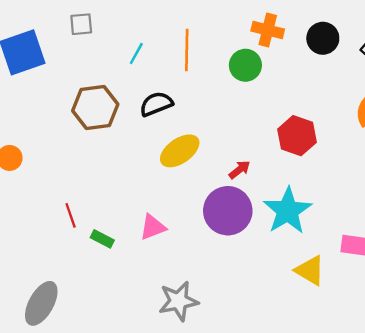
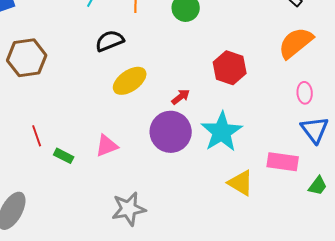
brown hexagon: (95, 107) -> (27, 58), moved

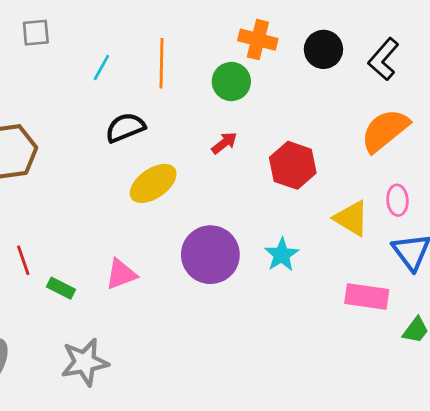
red arrow: (181, 97) -> (224, 143), moved
cyan star: (222, 132) -> (282, 255), size x0.6
yellow triangle: (241, 183) -> (351, 218), moved
gray star: (129, 209) -> (85, 362), moved

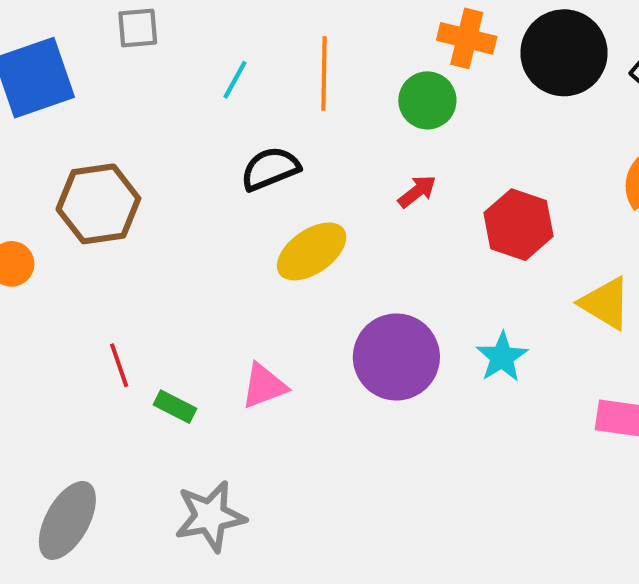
black circle: (323, 49) -> (564, 53), size x1.5

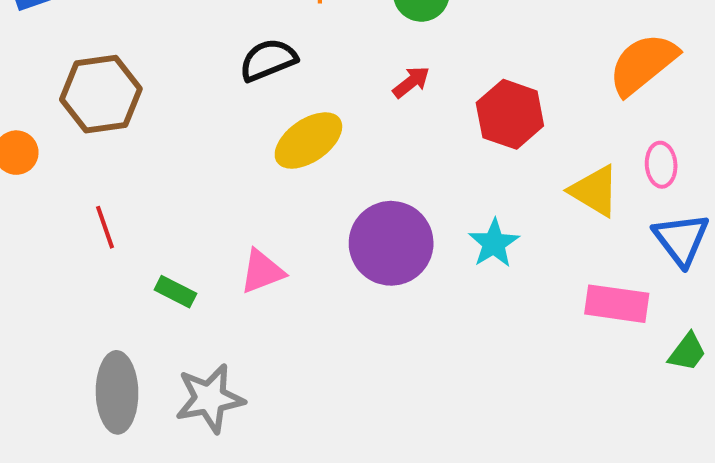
red line: (119, 365) -> (105, 227), moved
gray ellipse: (67, 520) -> (117, 392), moved, turned -30

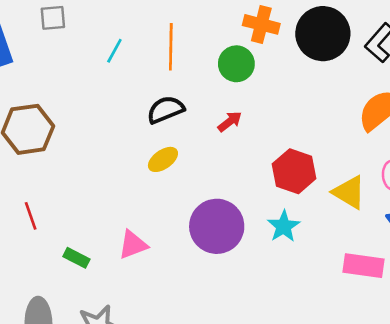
black semicircle: (268, 60) -> (166, 110), moved
red hexagon: (510, 114) -> (294, 171), moved
yellow ellipse: (308, 141) -> (163, 159), size x0.7

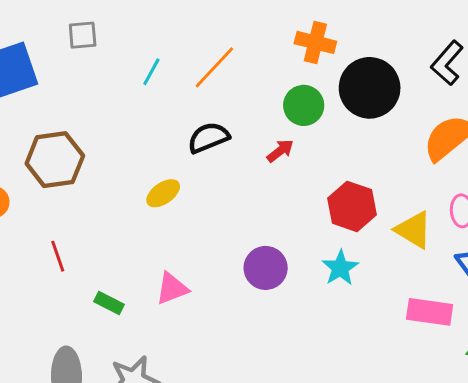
black circle: (323, 34) -> (370, 88), moved
orange line: (171, 47) -> (214, 67), turned 42
green circle: (236, 64) -> (304, 105), moved
yellow ellipse: (163, 159) -> (163, 193), moved
purple circle: (217, 226) -> (266, 268), size x0.7

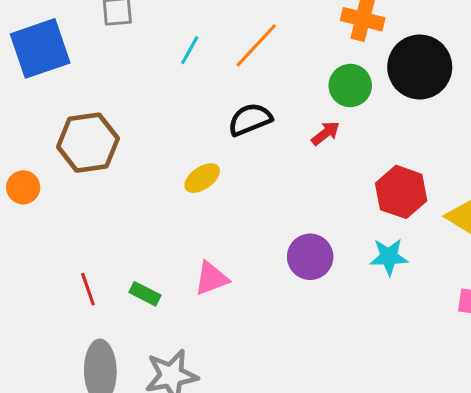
red line: (58, 256) -> (88, 289), moved
cyan star: (340, 268) -> (389, 257), turned 30

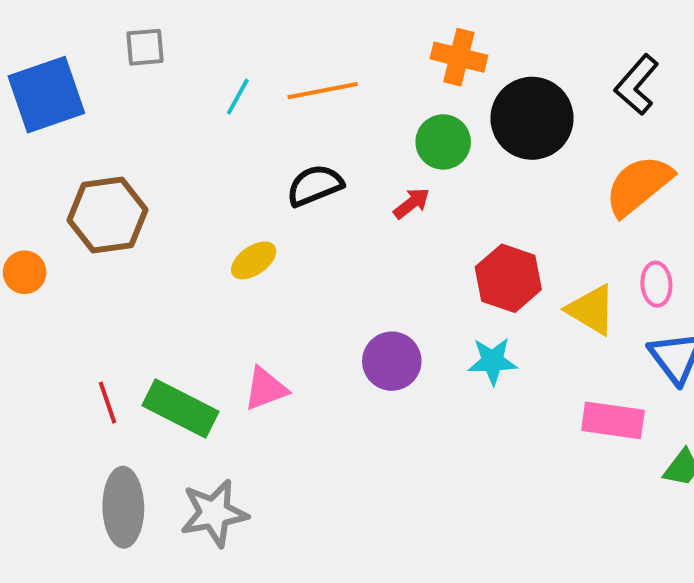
orange line: (256, 45) -> (323, 91), turned 36
green rectangle: (145, 294) -> (181, 409), size x1.8

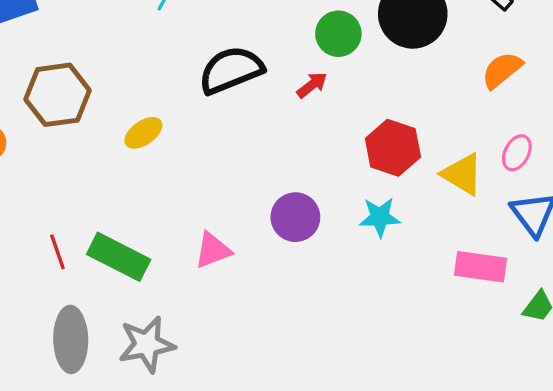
black semicircle: (315, 185) -> (231, 70), size x1.4
orange semicircle: (639, 185) -> (502, 70), size x0.7
yellow ellipse: (254, 260) -> (143, 133), moved
pink ellipse: (656, 284) -> (517, 153), turned 32
pink triangle: (265, 389) -> (213, 250), moved

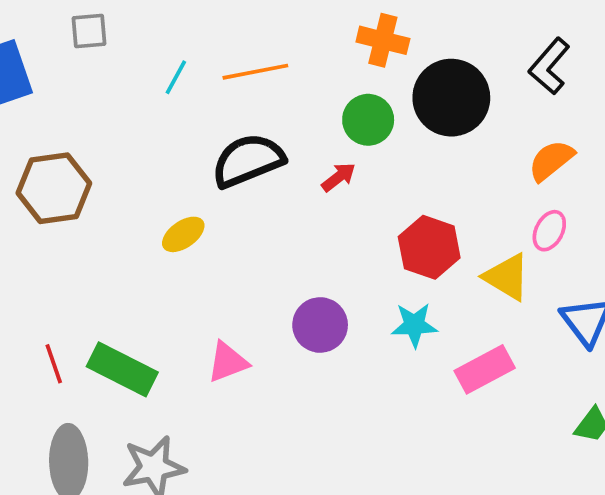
yellow ellipse: (143, 133) -> (183, 234), moved
pink ellipse: (517, 153) -> (549, 231), moved
pink rectangle: (481, 267) -> (485, 369), moved, turned -36

